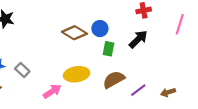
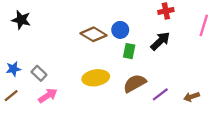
pink arrow: (52, 91) -> (48, 96), moved

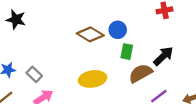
black arrow: (160, 41) -> (163, 56), moved
brown semicircle: (135, 83) -> (141, 73), moved

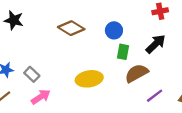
brown diamond: (90, 34) -> (71, 28), moved
black arrow: (163, 56) -> (156, 44), moved

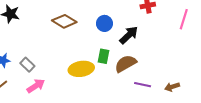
black arrow: (156, 44) -> (129, 35), moved
green rectangle: (123, 52) -> (103, 56), moved
purple line: (155, 96) -> (143, 85), turned 49

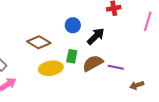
brown diamond: (64, 21) -> (39, 42), moved
purple line: (143, 85) -> (116, 67), moved

